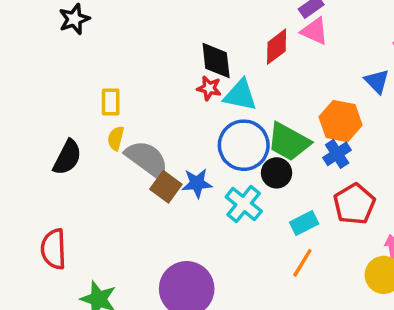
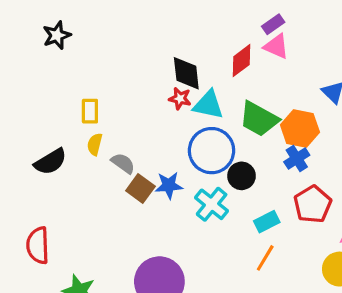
green trapezoid: (289, 142) -> (259, 119), moved
black semicircle: (67, 157) -> (50, 162), turned 32
gray semicircle: (147, 159) -> (123, 163), size x0.6

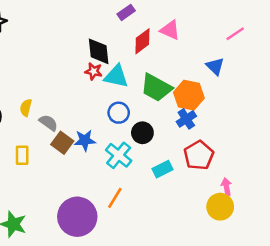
purple rectangle: (273, 24) -> (126, 12), moved
yellow rectangle: (90, 111) -> (22, 155), moved
blue circle: (212, 151) -> (119, 113), size x0.6
orange line: (265, 258) -> (115, 198), moved

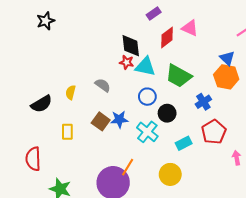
orange hexagon: (189, 95) -> (226, 77), moved
gray semicircle: (48, 123) -> (103, 85), moved
orange line: (115, 198) -> (128, 167), moved
yellow circle: (220, 207) -> (170, 174), moved

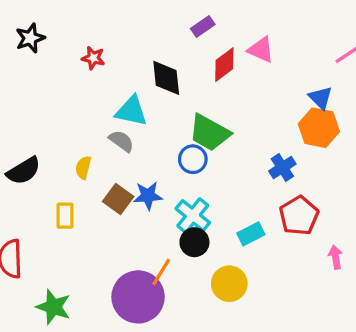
red star: (127, 62) -> (93, 58), moved
cyan triangle: (145, 66) -> (131, 111), moved
green trapezoid: (178, 76) -> (209, 133), moved
yellow semicircle: (71, 92) -> (83, 168), moved
black circle: (167, 113) -> (194, 242), moved

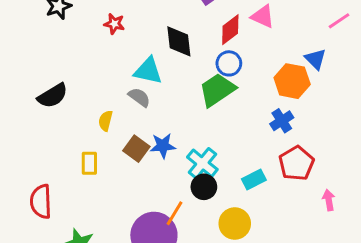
orange hexagon: (319, 128) -> (292, 81), moved
green trapezoid: (209, 133) -> (217, 90), turned 117
blue circle: (193, 159) -> (229, 63), moved
black semicircle: (24, 171) -> (53, 96), moved

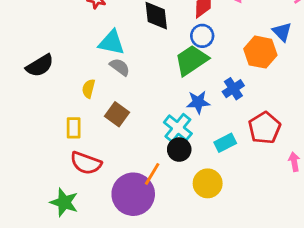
cyan triangle: (148, 71) -> (112, 43), moved
blue cross: (282, 121) -> (233, 89), moved
blue star: (163, 146) -> (198, 102), moved
red semicircle: (41, 202) -> (86, 163), moved, turned -68

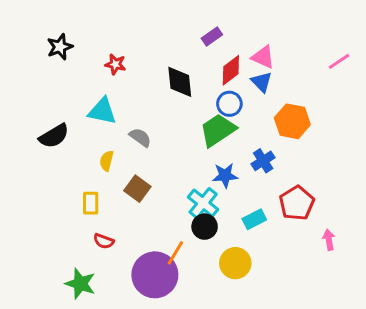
blue triangle: (282, 32) -> (262, 82), moved
cyan triangle: (112, 43) -> (102, 111), moved
red semicircle: (86, 163) -> (104, 241), size x0.6

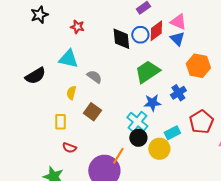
blue circle: (229, 104) -> (140, 35), moved
yellow circle: (235, 263) -> (159, 149), moved

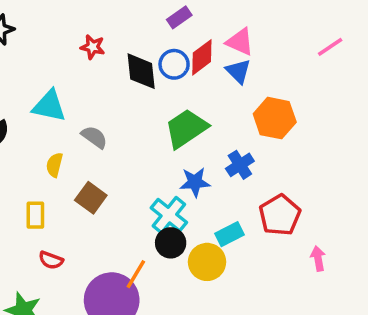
red star: (77, 27) -> (93, 47), moved

